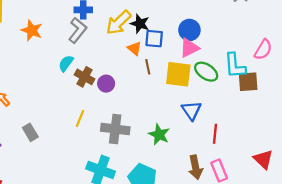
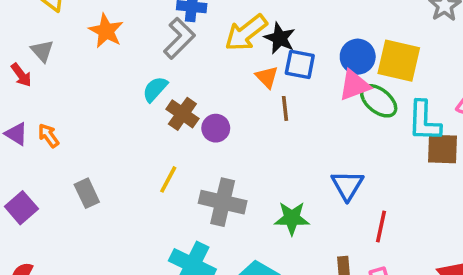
green ellipse: (206, 72) -> (379, 101), moved
yellow square: (178, 74) -> (399, 61), moved
green star: (159, 135) -> (292, 218), turned -30

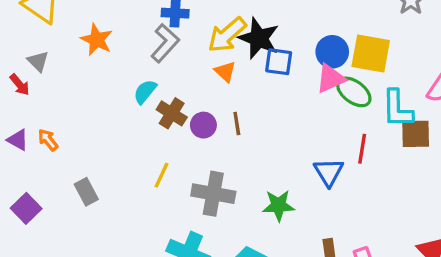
black star: (280, 38) -> (259, 38), size x1.4
orange triangle: (267, 77) -> (225, 72), moved
brown line: (285, 108) -> (237, 123), moved
red line: (381, 227) -> (362, 149), moved

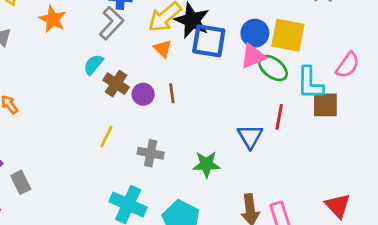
blue square: (279, 62) -> (209, 41), size x1.4
gray rectangle: (86, 192) -> (21, 182), moved
gray cross: (213, 194) -> (151, 153), size x0.7

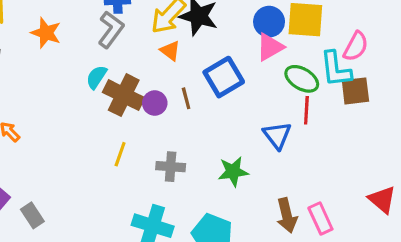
blue square: (209, 41) -> (224, 77), moved, turned -33
pink semicircle: (348, 65) -> (356, 46), moved
green ellipse: (273, 68) -> (302, 79), moved
brown cross: (116, 84) -> (124, 95), size x1.4

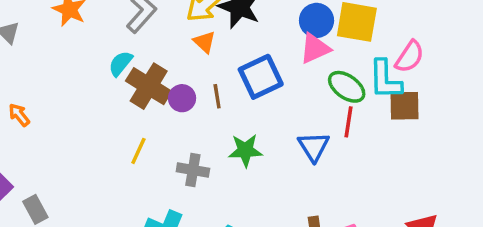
green star: (233, 172) -> (245, 150), moved

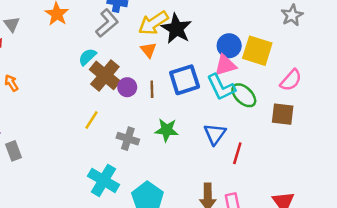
cyan L-shape: (385, 80) -> (221, 87), moved, turned -32
red line: (349, 122) -> (237, 153), moved

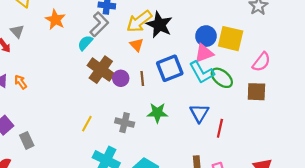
cyan semicircle: (87, 57) -> (85, 43), moved
yellow line: (92, 120) -> (87, 124), moved

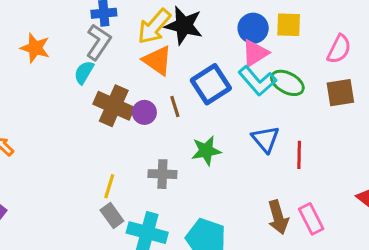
yellow square: (231, 39) -> (289, 25), size x0.7
orange triangle: (137, 45) -> (157, 60), size x1.5
gray rectangle: (27, 140) -> (112, 216), moved

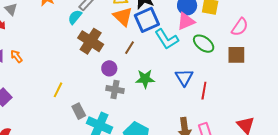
cyan L-shape: (257, 81) -> (167, 39), moved
blue square: (211, 84) -> (147, 20), moved
brown line: (175, 107) -> (130, 48), turned 40
purple circle: (144, 112) -> (109, 68), moved
yellow line: (109, 186) -> (58, 90), moved

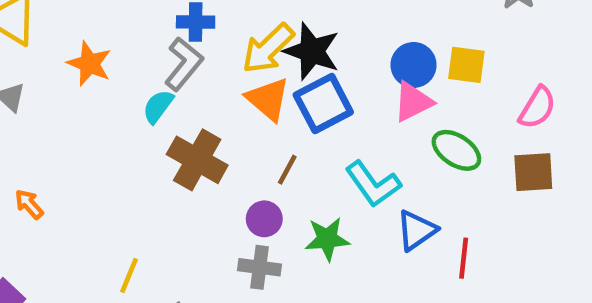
cyan L-shape: (167, 39) -> (373, 184), moved
purple circle: (109, 68) -> (264, 219), moved
blue triangle: (184, 77) -> (416, 230), turned 30

